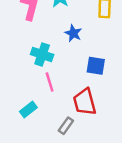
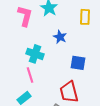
pink line: (50, 82) -> (30, 75), moved

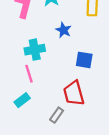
cyan cross: (35, 54) -> (35, 50), turned -30

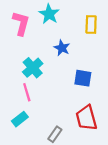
cyan cross: (35, 50) -> (33, 68), turned -30
red trapezoid: (74, 93) -> (86, 118), moved

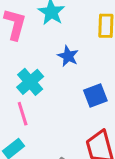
blue square: (83, 78) -> (95, 96), turned -30

